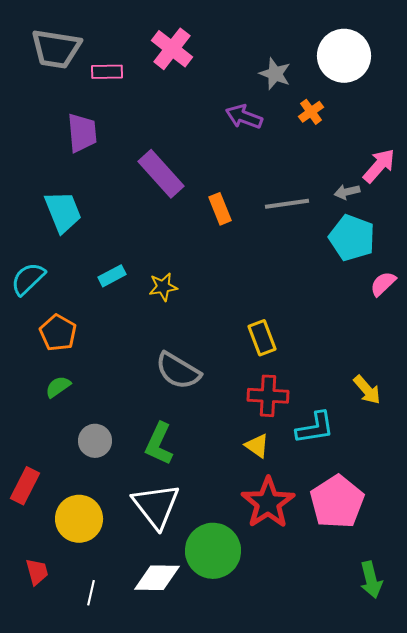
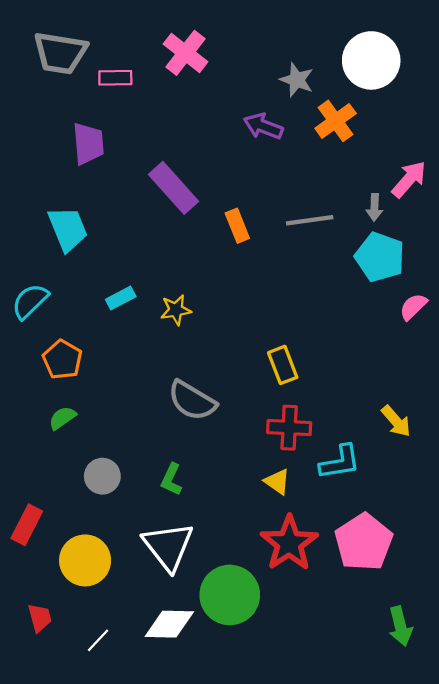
orange cross: (311, 112) -> (336, 121), size x1.5
gray arrow: (347, 192) -> (374, 207), turned -75
green L-shape: (159, 444) -> (171, 479), size x0.7
white line: (91, 593) -> (98, 640), turned 30

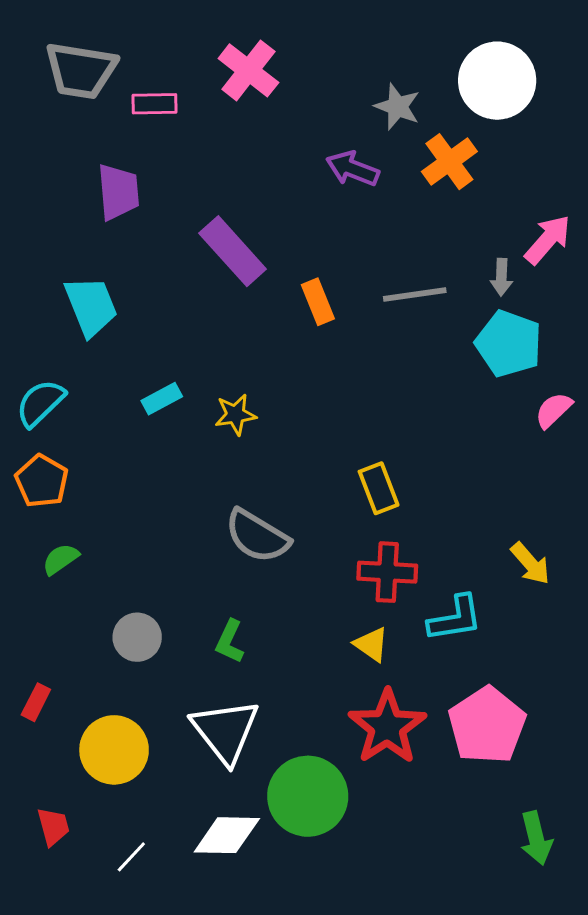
orange pentagon: (62, 360) -> (42, 481), moved
green semicircle: (62, 418) -> (61, 559), moved
red rectangle: (27, 525) -> (36, 702), size x0.7

